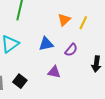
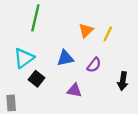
black square: (20, 81) -> (36, 79), moved

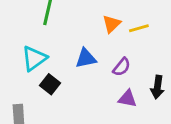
yellow line: (108, 34) -> (139, 28), turned 49
purple triangle: (74, 90) -> (127, 99), moved

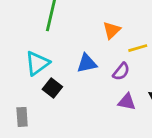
yellow line: (139, 28) -> (138, 48), moved

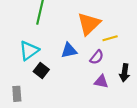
orange triangle: (112, 30) -> (89, 24), size x1.6

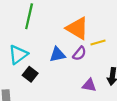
orange triangle: (89, 24) -> (77, 28), turned -45
purple semicircle: (97, 57) -> (79, 53), moved

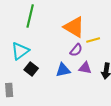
blue triangle: (58, 55) -> (63, 70), moved
purple triangle: (89, 85) -> (85, 68), moved

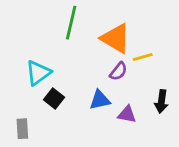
green line: (30, 16) -> (71, 23), moved
purple triangle: (85, 68) -> (127, 114), moved

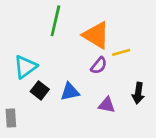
blue triangle: (100, 100) -> (70, 92), moved

